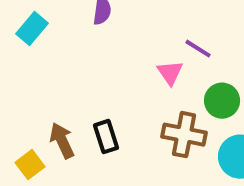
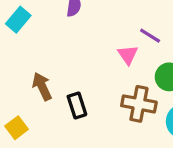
brown arrow: (62, 141) -> (42, 86), moved

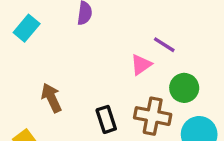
pink triangle: (128, 55) -> (141, 65), turned 30
black rectangle: (77, 105) -> (106, 119), moved

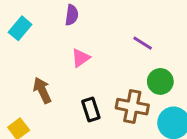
pink triangle: (141, 65) -> (81, 58), moved

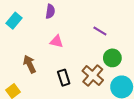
pink triangle: (81, 58) -> (56, 41), turned 48
brown cross: (132, 107) -> (93, 76), turned 30

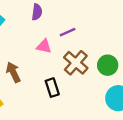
purple line: (100, 31) -> (68, 32), moved, turned -56
brown cross: (93, 76) -> (76, 63), moved

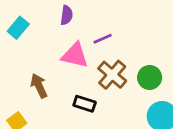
pink triangle: (44, 46) -> (75, 55), size x1.5
black rectangle: (52, 88) -> (85, 104), turned -54

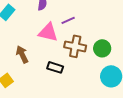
brown cross: (112, 75) -> (75, 46), turned -30

